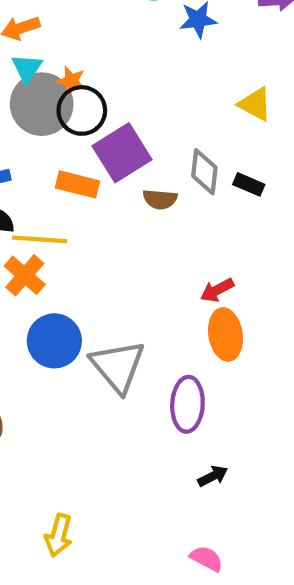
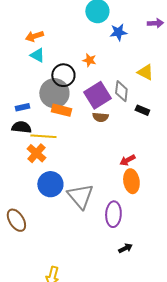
cyan triangle: (27, 68) -> (37, 55), turned -35
orange star: (71, 81) -> (89, 60), moved
gray circle: (42, 104) -> (54, 93), moved
purple square: (122, 153) -> (97, 95), moved
gray diamond: (204, 172) -> (121, 91), moved

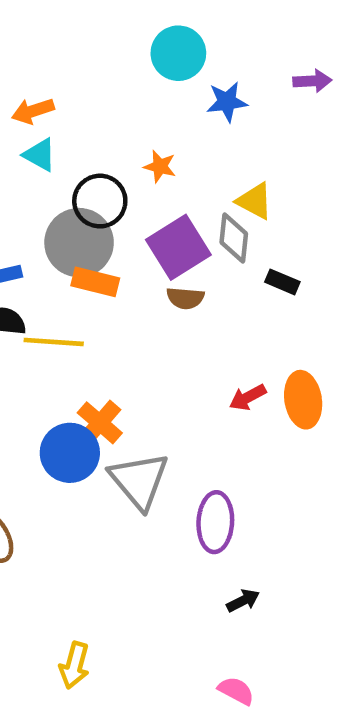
yellow triangle: (145, 72) -> (255, 201), moved
orange cross: (36, 153) -> (100, 423), moved
orange ellipse: (131, 181) -> (303, 400), moved

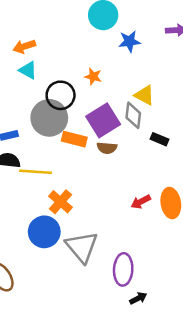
orange rectangle: (95, 282) -> (74, 139), moved
orange cross: (100, 423) -> (61, 202), moved
black arrow: (243, 601) -> (138, 298), moved

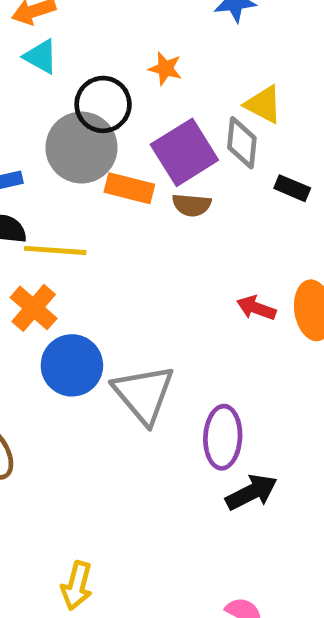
orange cross: (61, 202) -> (34, 308), moved
red arrow: (141, 202) -> (256, 308), turned 48
black arrow: (138, 298) -> (251, 492), size x1.5

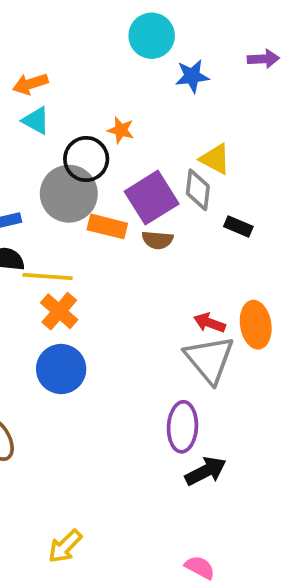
orange star: (165, 69) -> (121, 130), moved
orange cross: (34, 308) -> (59, 311), moved
gray triangle: (144, 394) -> (209, 359), moved
yellow arrow: (77, 586) -> (65, 546), turned 30

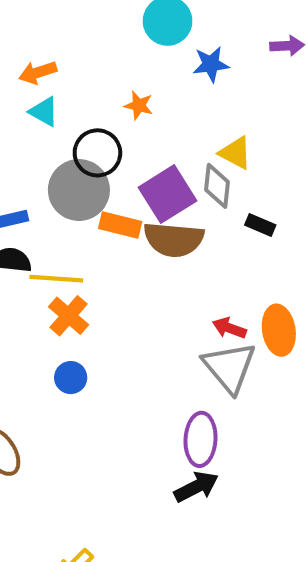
orange star: (121, 130) -> (139, 105), moved
brown semicircle: (157, 240) -> (174, 239), size x1.8
blue circle: (61, 369) -> (71, 378), size x0.6
black arrow: (206, 471) -> (196, 487), moved

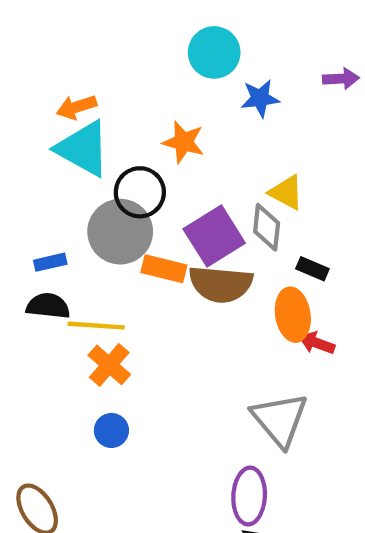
orange star: (139, 105) -> (184, 142), size x1.4
cyan triangle: (44, 112) -> (83, 149), size x1.8
red arrow: (229, 328) -> (317, 343), moved
orange ellipse: (279, 330) -> (293, 315), moved

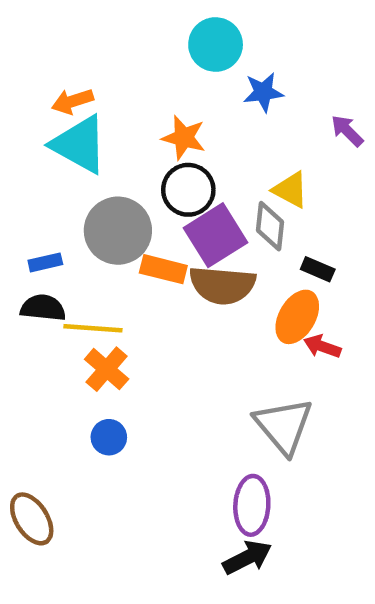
purple arrow: (341, 79) -> (347, 131), moved, turned -132
black circle: (140, 192) -> (188, 190), moved
orange ellipse: (293, 315) -> (297, 317), turned 39

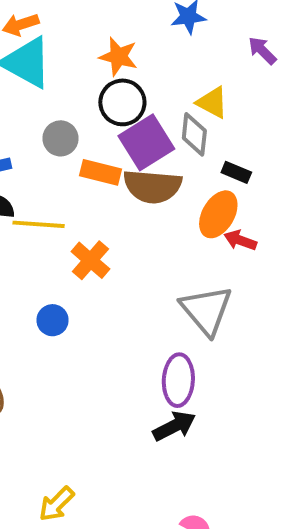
gray circle: (118, 231) -> (61, 138), size x0.6
orange cross: (107, 369) -> (90, 260), moved

